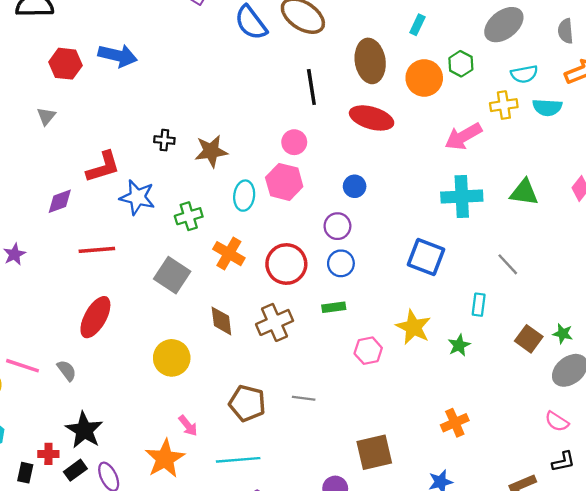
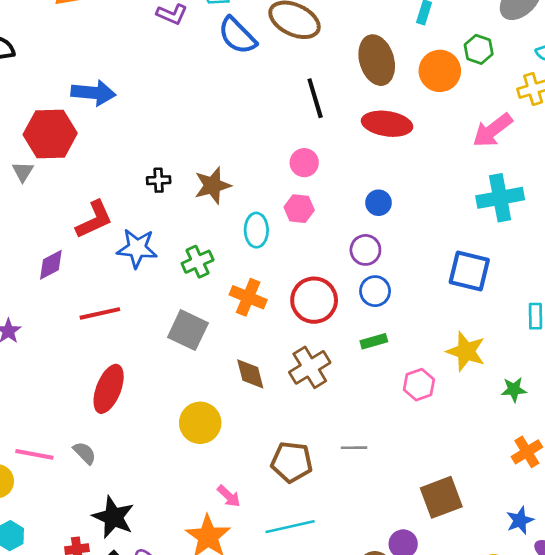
red hexagon: (65, 64) -> (50, 134), moved, size x1.4
pink hexagon: (284, 182) -> (299, 209), size x0.7
green star: (459, 345) -> (514, 390), moved, turned 30

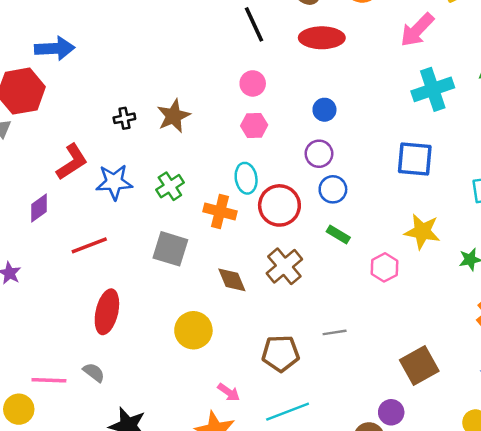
cyan ellipse: (256, 230) -> (246, 178), moved
green rectangle: (374, 341) -> (338, 234), turned 55

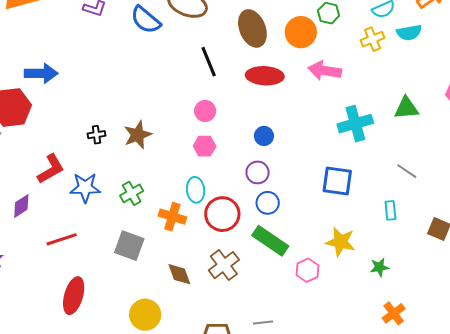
pink arrow: (417, 30) -> (325, 71), moved, turned 52
green rectangle: (338, 234) -> (270, 241), size x1.8

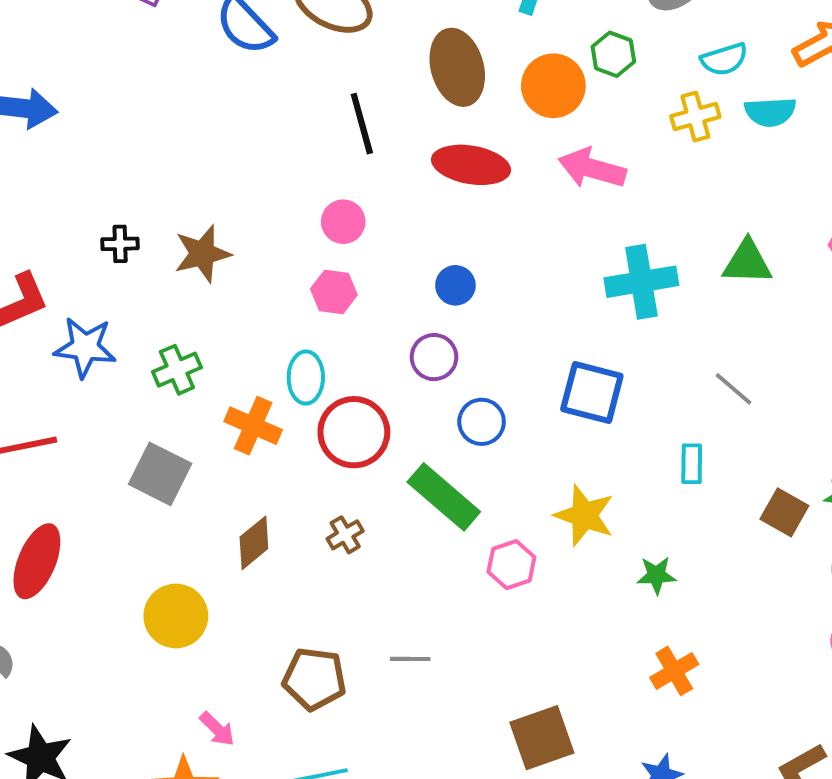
blue circle: (268, 203) -> (482, 422), moved
brown cross: (224, 265) -> (345, 535), size x0.6
brown diamond: (179, 274) -> (254, 543), turned 64

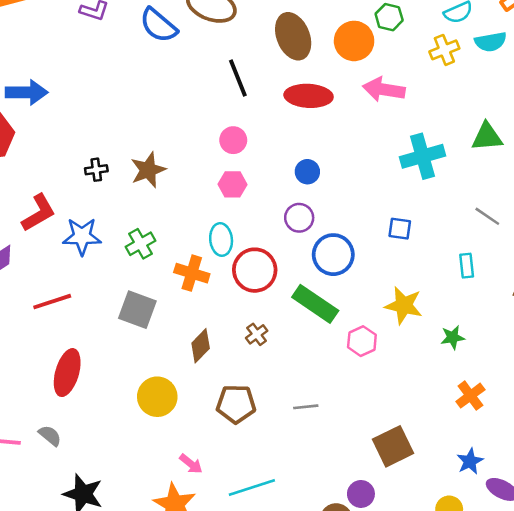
blue square: (592, 393) -> (400, 229), size x0.6
blue circle: (482, 422) -> (333, 255), size x1.4
brown pentagon: (314, 679) -> (236, 404), moved

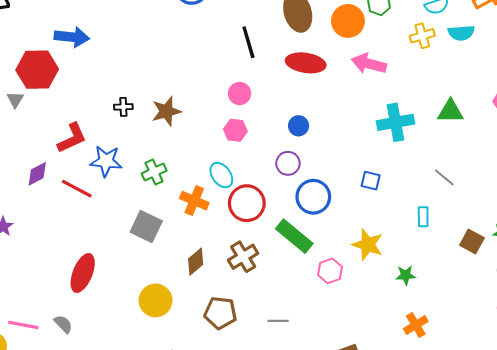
cyan ellipse: (221, 240) -> (221, 175), turned -35
red line: (52, 302) -> (77, 189), moved, turned 40
brown cross: (257, 334) -> (243, 257), size x1.6

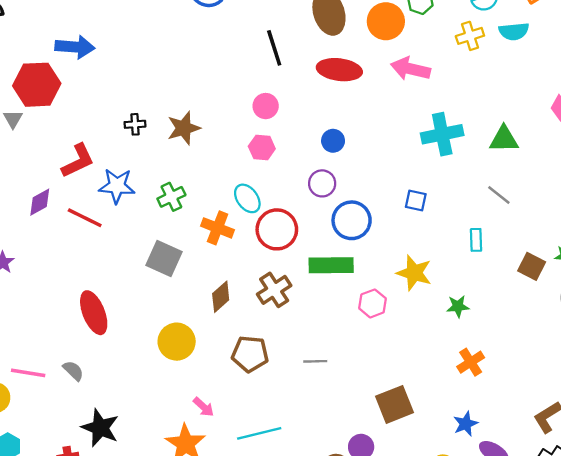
green triangle: (451, 111) -> (504, 139), moved
green rectangle: (294, 236) -> (331, 265), turned -39
red ellipse: (83, 273) -> (94, 313), turned -42

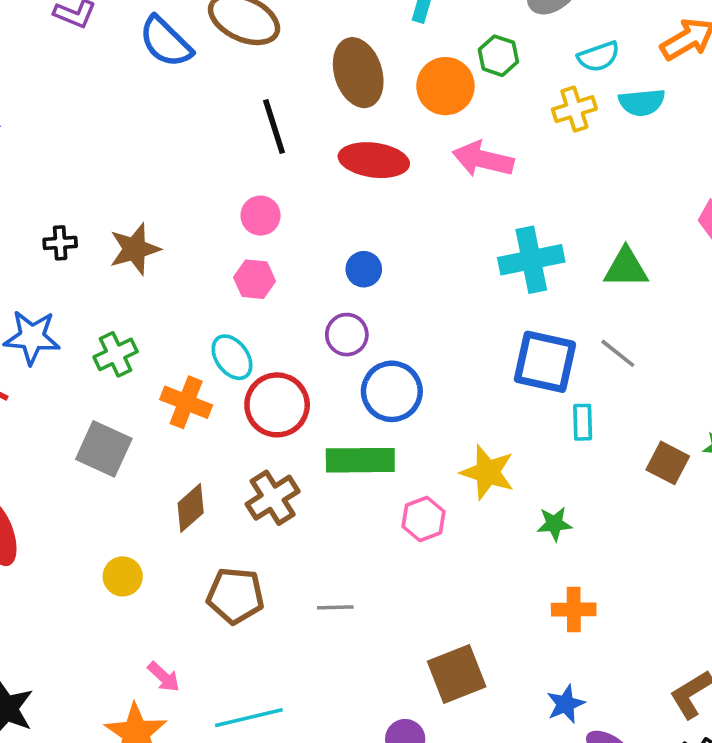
blue square: (416, 201) -> (545, 362), moved, size x1.8
yellow circle: (177, 342) -> (123, 576), size x0.7
orange cross: (471, 362) -> (574, 609), turned 32

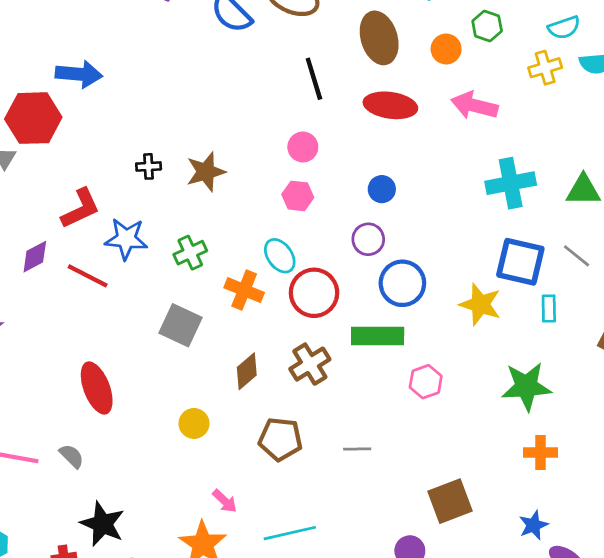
orange circle: (445, 86) -> (446, 49), size x0.7
yellow star: (488, 472) -> (480, 304), moved
green star: (554, 524) -> (526, 386), size x1.8

